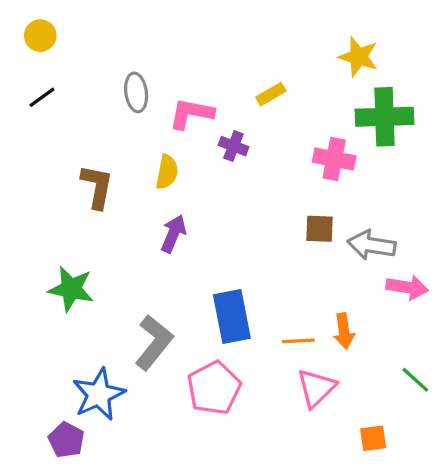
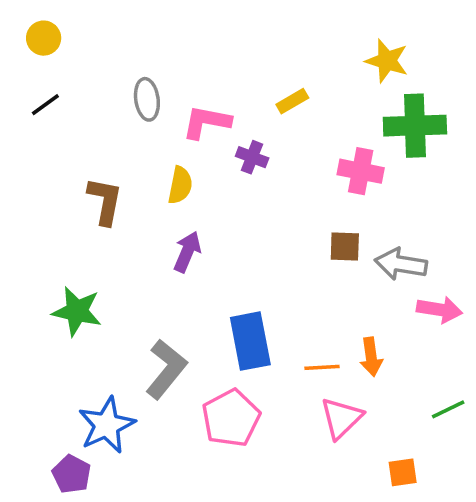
green line: (415, 380) -> (448, 409), turned -68

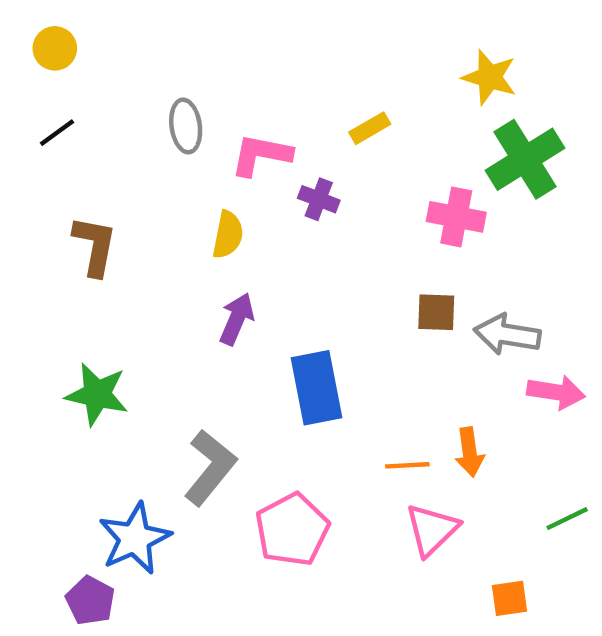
green cross: (415, 126) -> (525, 159), turned -30
brown L-shape: (105, 201) -> (95, 246), moved
blue rectangle: (250, 341) -> (317, 388), moved

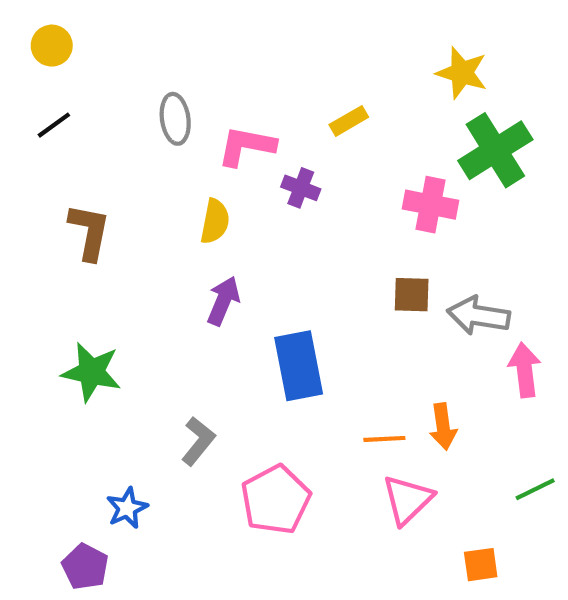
pink arrow: (556, 392) -> (525, 370), turned -106
gray L-shape: (210, 468) -> (198, 441), size x0.7
blue star: (135, 538) -> (127, 508), size x0.6

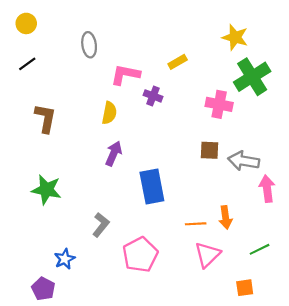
gray ellipse: (175, 119) -> (89, 45), moved
green line: (535, 489) -> (260, 249), moved

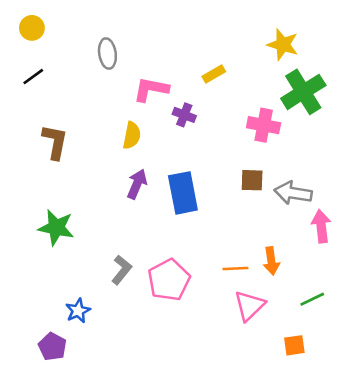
blue rectangle: (152, 186) -> (183, 193), moved
pink pentagon: (140, 255) -> (169, 280), moved

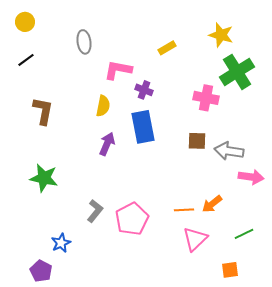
yellow rectangle: (214, 74) -> (167, 48), moved
blue rectangle: (183, 193) -> (143, 127), moved
pink arrow: (321, 226) -> (251, 177), turned 105
orange arrow: (271, 261) -> (212, 204), turned 60

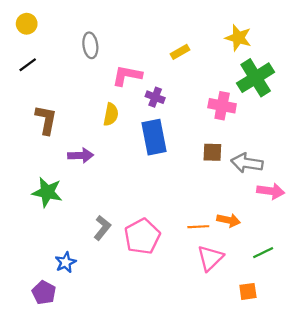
purple arrow: (107, 144) -> (81, 155), moved, turned 65
orange arrow: (212, 204) -> (229, 220), turned -130

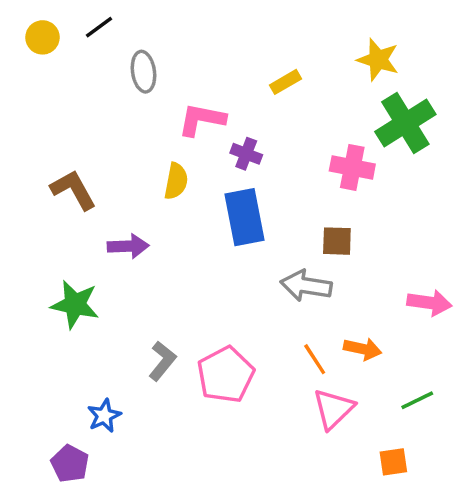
black line: (28, 65) -> (99, 27), moved
brown L-shape: (46, 120) -> (73, 190), turned -40
gray arrow: (247, 163) -> (306, 286), moved
orange line: (198, 227) -> (315, 359), turned 60

